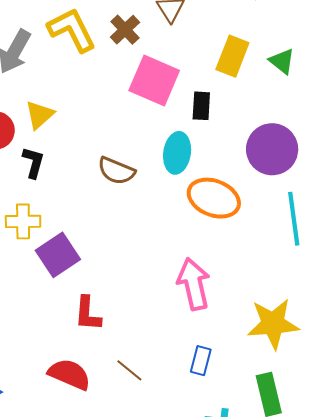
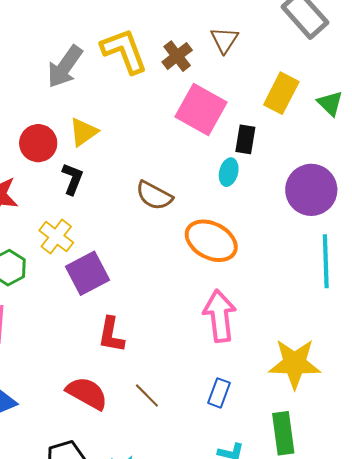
cyan ellipse: (177, 153) -> (229, 172), moved, size x0.7
orange ellipse: (214, 198) -> (211, 241), moved
yellow cross: (23, 221) -> (56, 237), turned 32

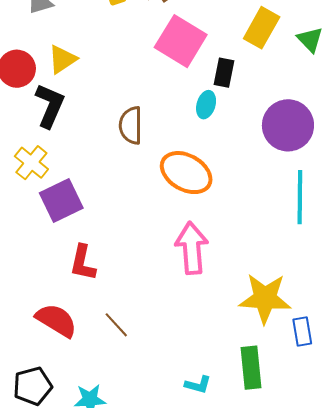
black L-shape: (72, 179) -> (50, 106), size x1.4
brown semicircle: (154, 196) -> (131, 125), turned 60
blue rectangle: (219, 393) -> (302, 332), moved, turned -32

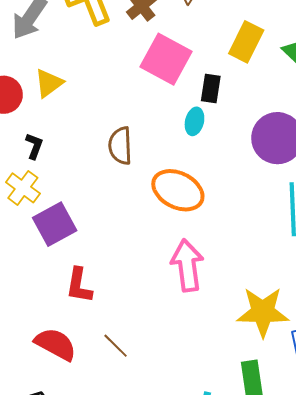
black L-shape: (50, 106) -> (34, 146), moved, size x0.6

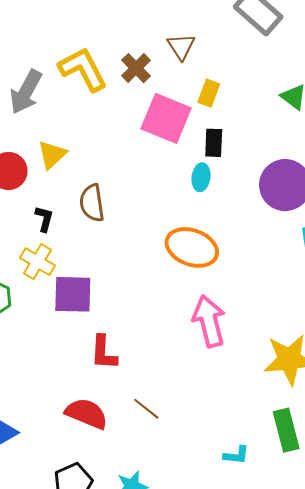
yellow rectangle: (246, 42) -> (209, 93), moved, size x0.7
brown semicircle: (120, 146) -> (92, 203), moved
purple square: (55, 224) -> (73, 294), turned 36

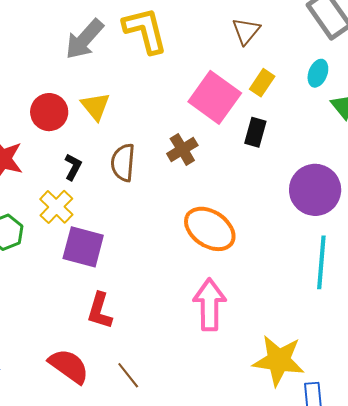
brown cross: (136, 68) -> (182, 149), moved
yellow triangle: (52, 155) -> (95, 106), turned -40
cyan ellipse: (201, 177) -> (318, 73), moved

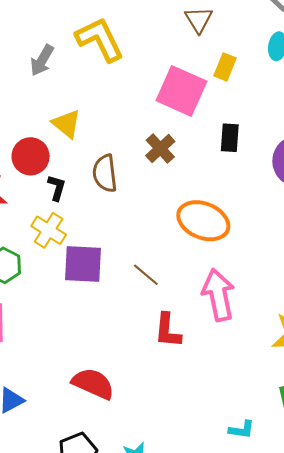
gray arrow: (84, 39) -> (42, 60), size x0.7
red circle: (49, 112) -> (31, 156), moved
black rectangle: (255, 132) -> (230, 138), moved
red L-shape: (100, 311) -> (168, 330), moved
brown line: (128, 375) -> (146, 275), moved

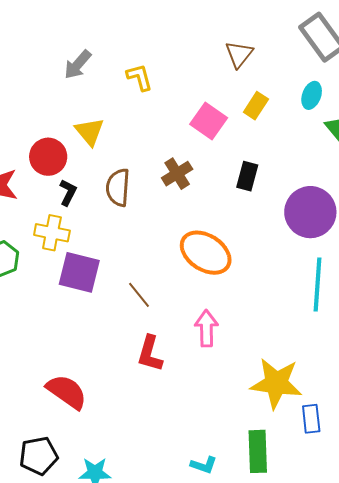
yellow L-shape: (100, 39) -> (140, 77), moved, size x0.6
pink square: (181, 91) -> (209, 121), size x0.7
yellow cross: (49, 230) -> (52, 233), turned -32
pink arrow: (218, 295) -> (206, 328), size x0.7

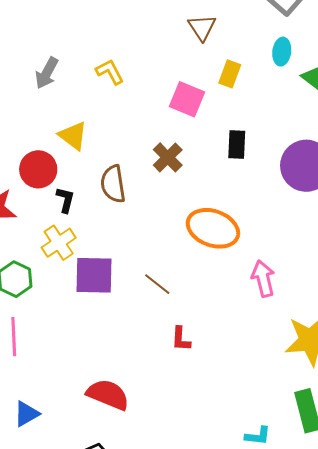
yellow cross: (52, 233) -> (59, 243), turned -32
pink arrow: (206, 328) -> (263, 279), moved
red L-shape: (150, 354) -> (181, 339), size x0.7

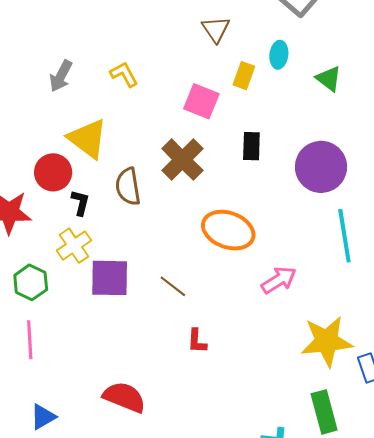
cyan ellipse: (282, 52) -> (279, 55), moved
yellow triangle: (73, 136) -> (88, 139), size x1.4
brown cross: (168, 157) -> (182, 160), size x1.4
pink arrow: (263, 279) -> (279, 280), turned 72

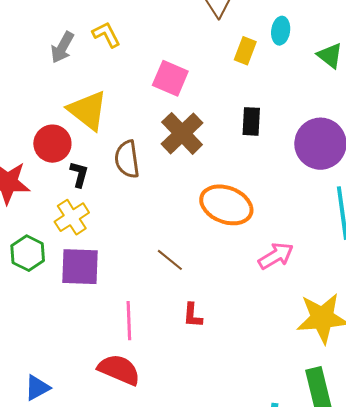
yellow L-shape: (124, 74) -> (106, 35), moved
pink square: (201, 101) -> (170, 78), moved
purple square: (110, 278) -> (80, 267), moved
pink line: (30, 340) -> (129, 321), moved

